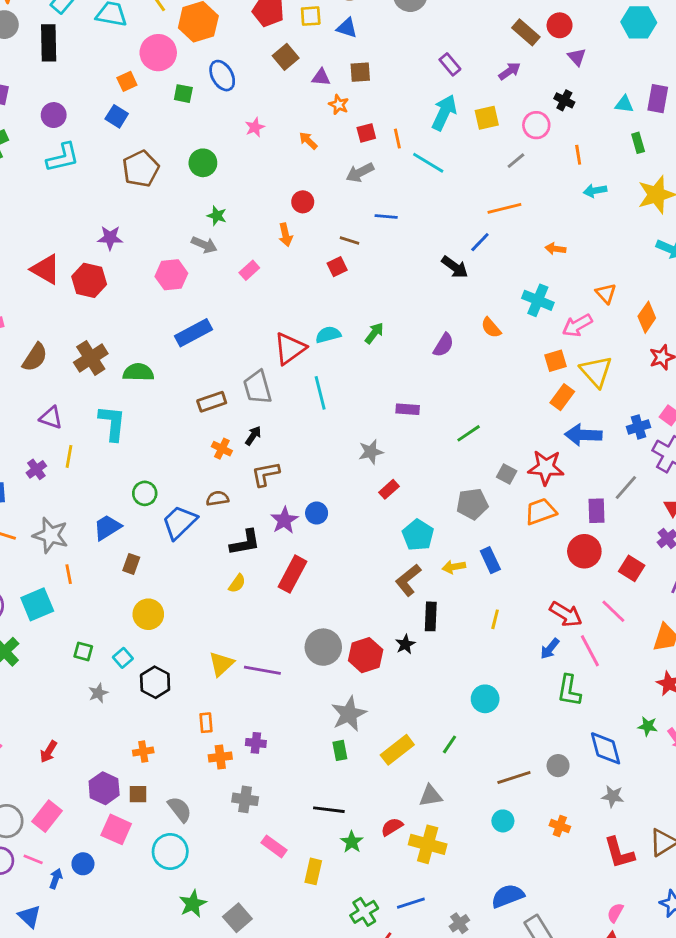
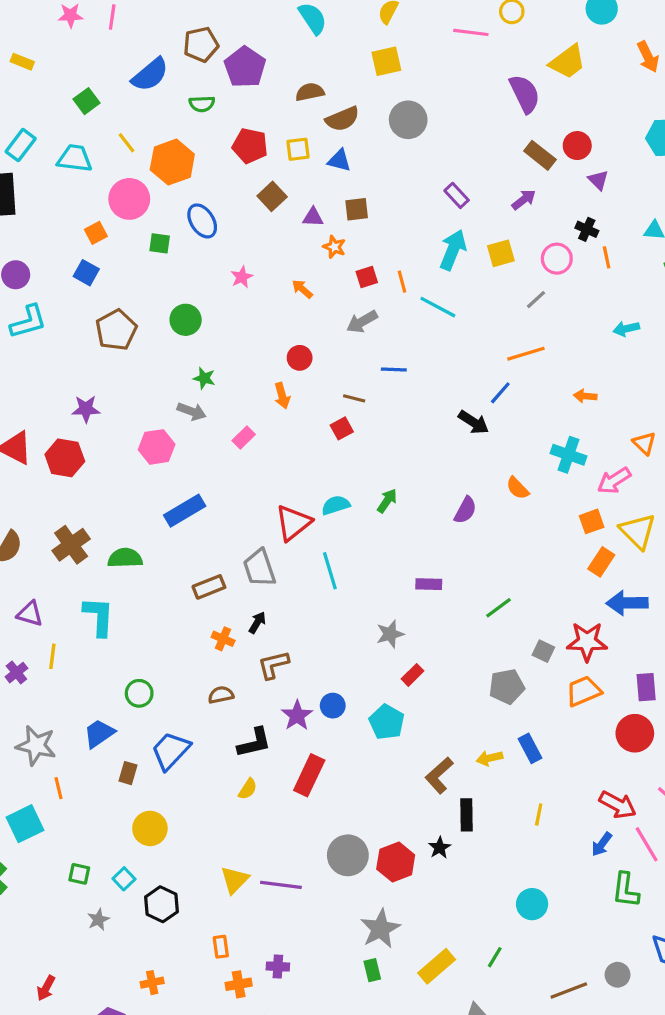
orange line: (578, 155) -> (607, 257), moved
blue trapezoid: (179, 522) -> (171, 751), moved
cyan pentagon: (418, 535) -> (387, 722), moved

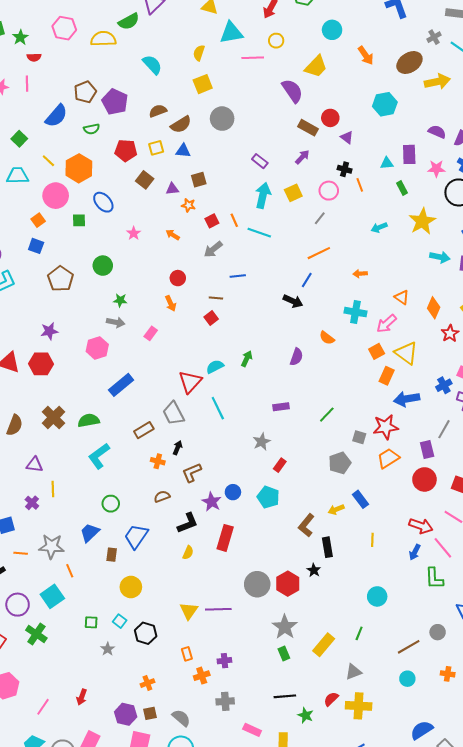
cyan L-shape: (99, 616) -> (99, 456), moved, turned -120

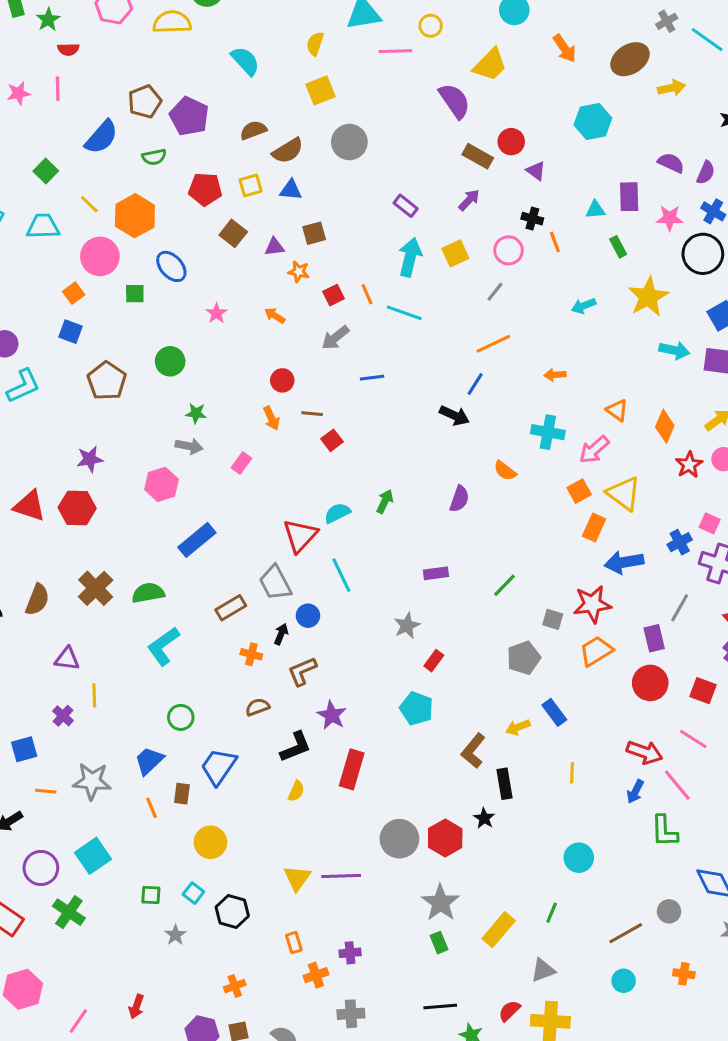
yellow arrow: (437, 82) -> (671, 88), size x0.7
brown line: (216, 298) -> (312, 414), moved
blue circle: (233, 492) -> (308, 616), moved
orange line: (70, 571) -> (152, 808), moved

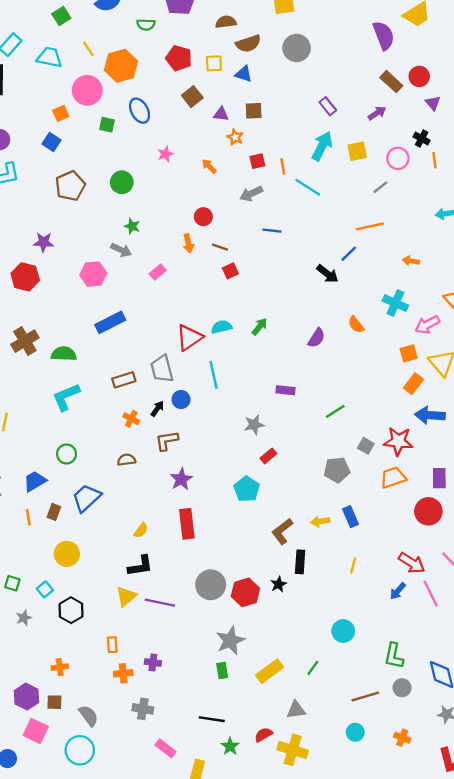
black L-shape: (296, 747) -> (140, 566), moved
red rectangle: (352, 769) -> (187, 524), turned -36
green L-shape: (664, 831) -> (394, 656), moved

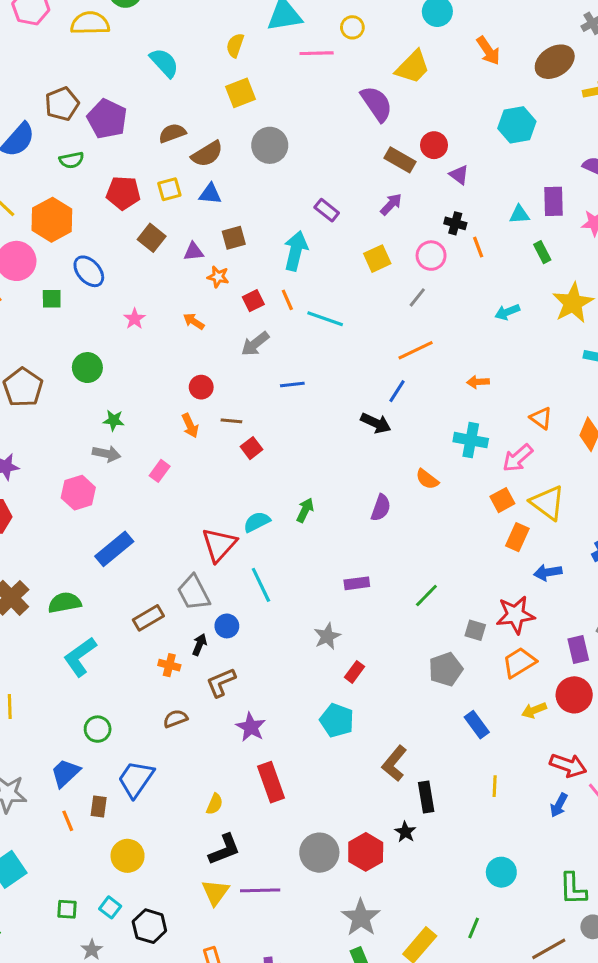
cyan arrow: (322, 146) -> (296, 251), moved
blue arrow: (430, 415) -> (548, 572), size x0.7
yellow arrow: (320, 521) -> (534, 710), moved

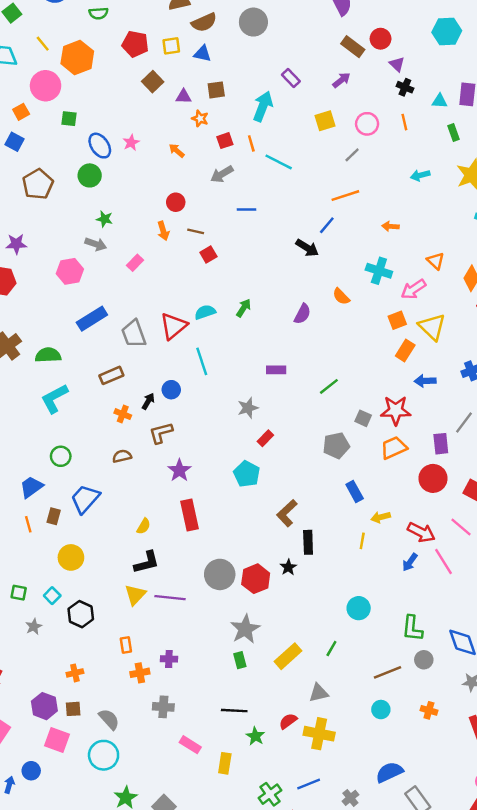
black cross: (455, 223) -> (405, 87), moved
blue ellipse: (89, 271) -> (100, 146), moved
gray trapezoid: (194, 593) -> (134, 334), moved
yellow arrow: (534, 710) -> (381, 517), moved

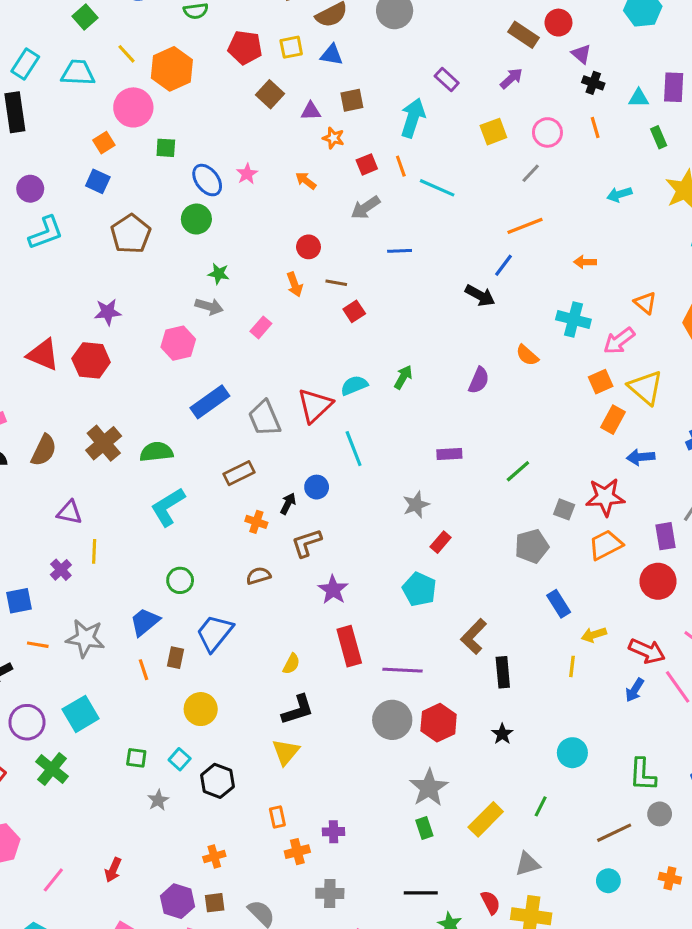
black star: (288, 567) -> (502, 734), moved
purple line: (170, 598) -> (403, 670), moved
red semicircle: (288, 721) -> (491, 902), turned 102

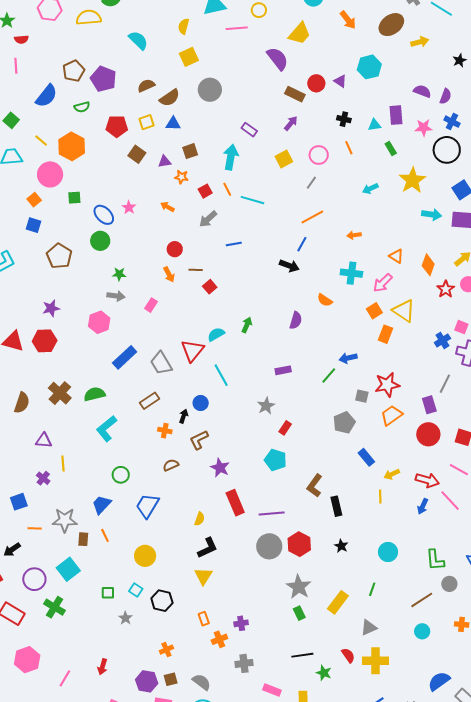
purple triangle: (581, 54) -> (340, 81), moved
blue arrow: (641, 457) -> (348, 358), moved
brown rectangle: (175, 658) -> (83, 539), moved

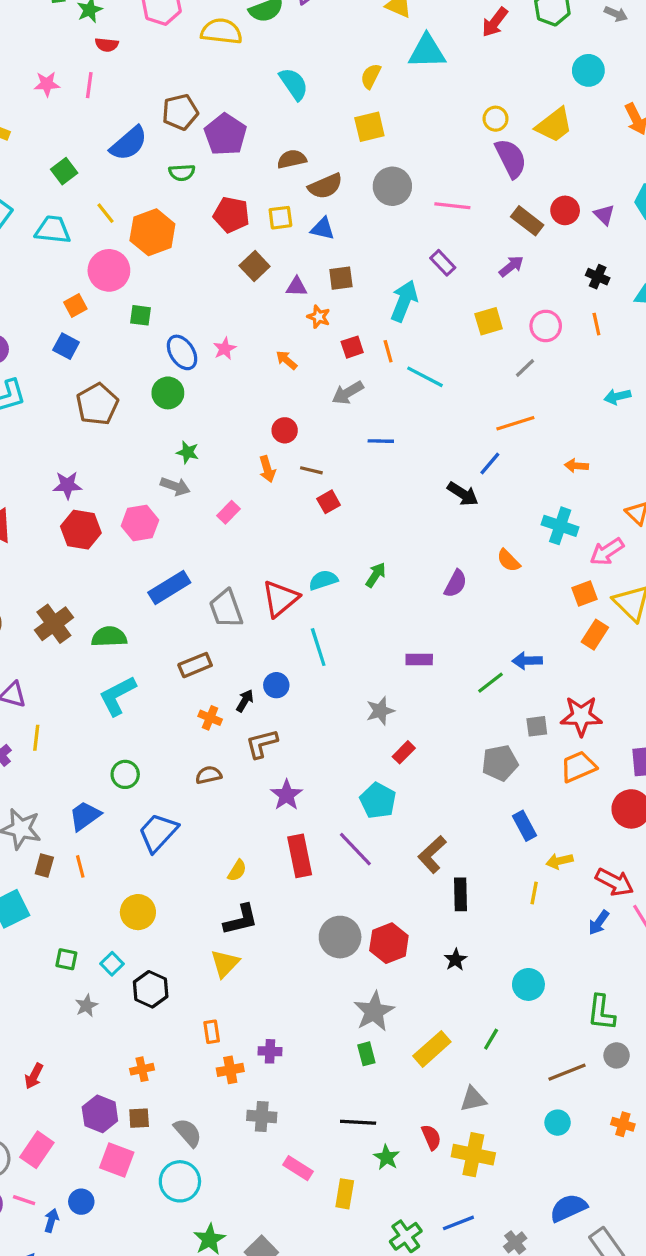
yellow circle: (259, 10) -> (496, 119), moved
pink line: (237, 28) -> (452, 206), moved
red hexagon: (45, 341) -> (81, 530), moved
gray square: (362, 396) -> (537, 726), turned -32
purple line: (272, 513) -> (355, 849), moved, turned 40

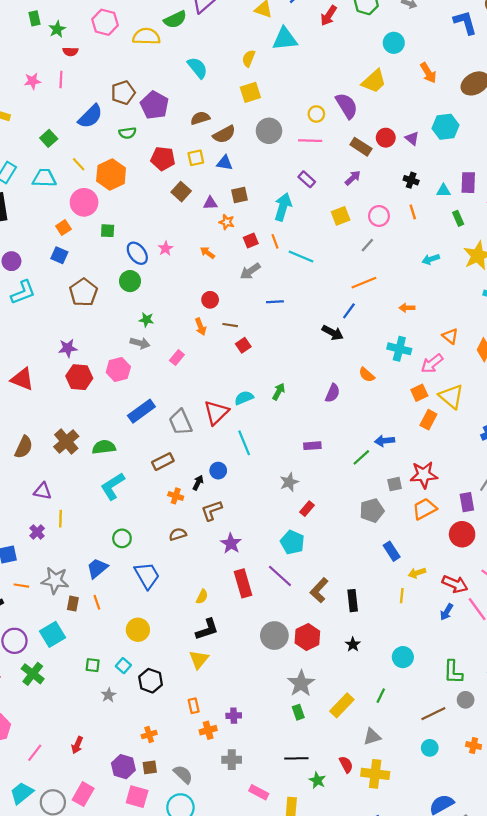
yellow circle: (496, 119) -> (316, 114), moved
blue trapezoid: (158, 833) -> (147, 575), turned 112
brown L-shape: (432, 854) -> (319, 590), moved

